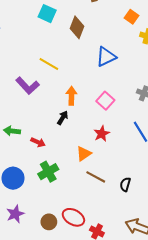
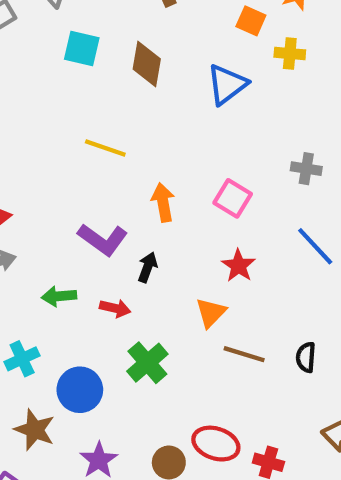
blue triangle: (106, 57) -> (227, 84), moved
purple L-shape: (28, 86) -> (103, 239), moved
black arrow: (63, 118) -> (148, 267), moved

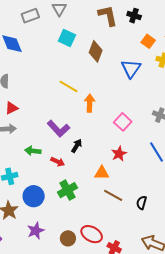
blue triangle: (227, 84) -> (131, 69), turned -30
orange arrow: (163, 202) -> (90, 103), moved
orange triangle: (211, 313) -> (102, 173), turned 35

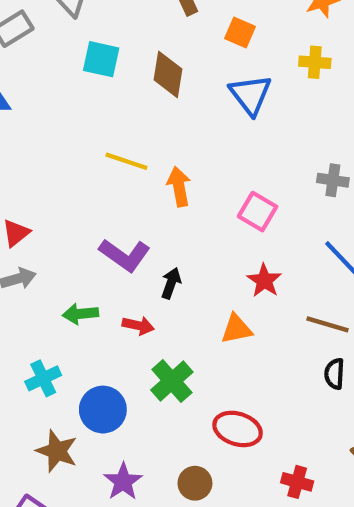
orange square: (148, 41) -> (240, 33), moved
brown line: (113, 195) -> (327, 324), moved
red ellipse: (92, 234) -> (238, 429), moved

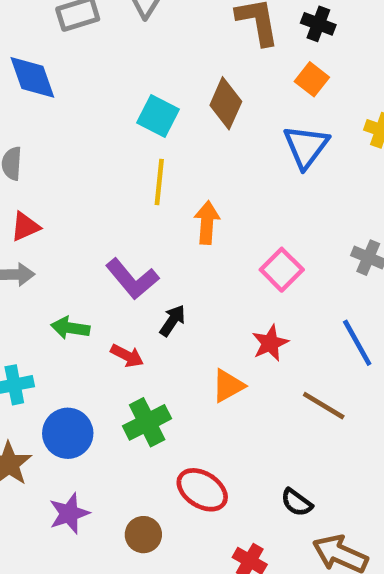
cyan square: (101, 59) -> (158, 116), moved
yellow line: (126, 161) -> (159, 182), turned 63
orange triangle: (236, 329) -> (228, 386), turned -32
black semicircle: (334, 374) -> (297, 502), moved, turned -72

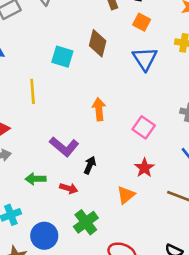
yellow line: (159, 182) -> (33, 91), moved

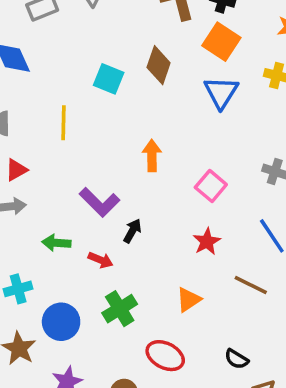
orange square: (142, 22) -> (221, 42), size x1.5
orange triangle: (126, 195) -> (188, 300), moved

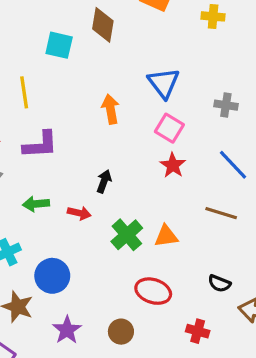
blue triangle: (221, 92) -> (164, 83), moved
purple L-shape: (100, 202) -> (40, 145), moved, turned -39
red star: (207, 242) -> (173, 165), moved
orange triangle: (188, 300) -> (166, 236), turned 35
green cross: (120, 309) -> (127, 235), moved

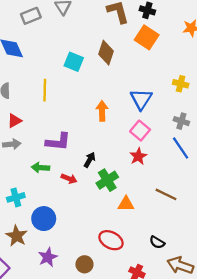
yellow cross: (213, 16) -> (181, 84), moved
purple L-shape: (40, 145) -> (58, 142), moved
blue line: (233, 165) -> (181, 148), moved
green cross: (127, 235) -> (107, 180), moved

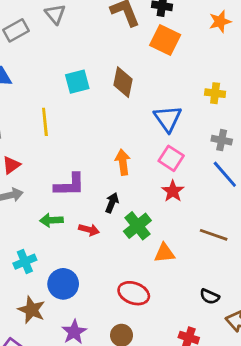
brown diamond: (106, 53) -> (123, 82), moved
cyan square: (74, 62) -> (77, 82), turned -30
orange arrow: (102, 111) -> (123, 162), moved
red ellipse: (111, 240) -> (134, 293), moved

